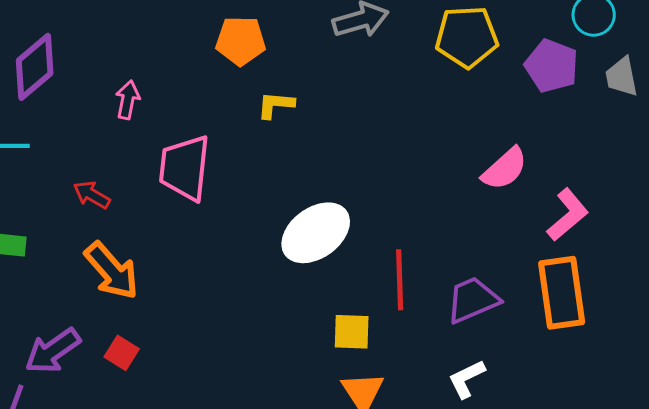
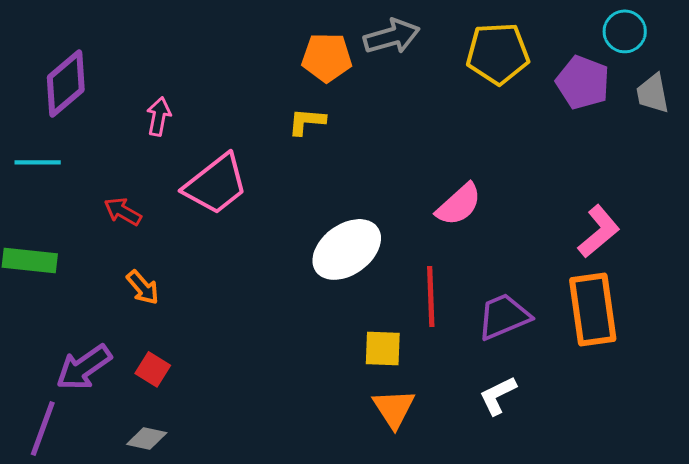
orange pentagon: (241, 41) -> (327, 57), moved
pink trapezoid: (185, 168) -> (216, 184), turned -134
pink semicircle: (505, 169) -> (459, 204), moved
orange arrow: (112, 271) -> (143, 287), size x0.6

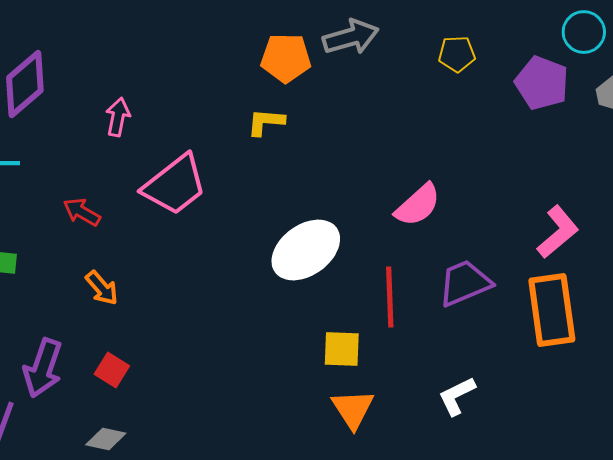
yellow pentagon: (498, 53) -> (457, 54), size x0.6
purple trapezoid: (504, 316) -> (465, 283), moved
purple arrow: (84, 367) -> (43, 368), turned -36

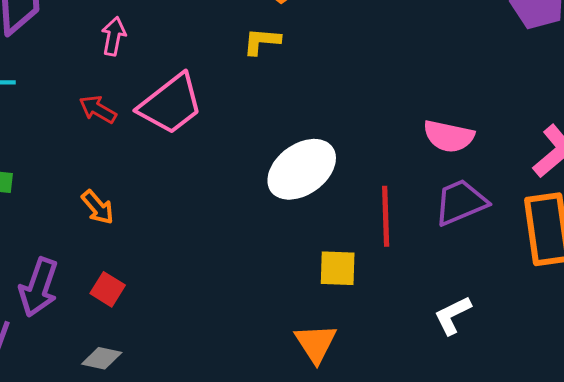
pink semicircle: (418, 205) -> (449, 136), moved, turned 54
red arrow: (82, 212) -> (98, 109), moved
orange triangle: (353, 409) -> (316, 343), moved

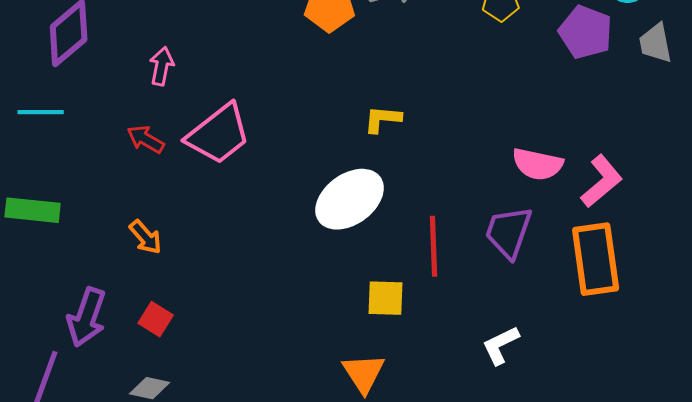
yellow L-shape: (262, 41) -> (383, 119), moved
pink semicircle: (449, 136) -> (538, 164), moved
purple trapezoid: (461, 202) -> (509, 232), turned -48

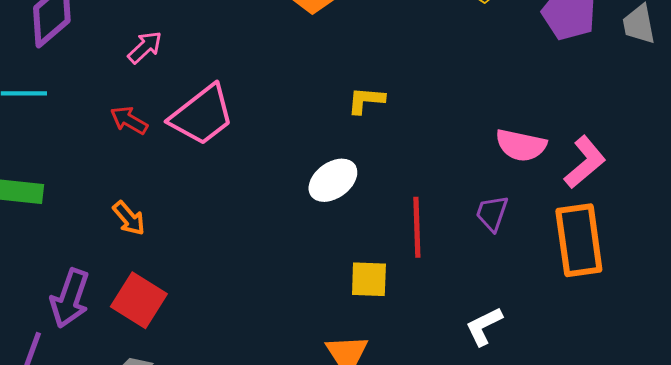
pink arrow: (162, 66) -> (145, 47), turned 36
white ellipse: (350, 199) -> (333, 180), size x0.7
purple trapezoid: (509, 232) -> (492, 213), size x0.7
red square: (156, 319) -> (139, 300), size x1.6

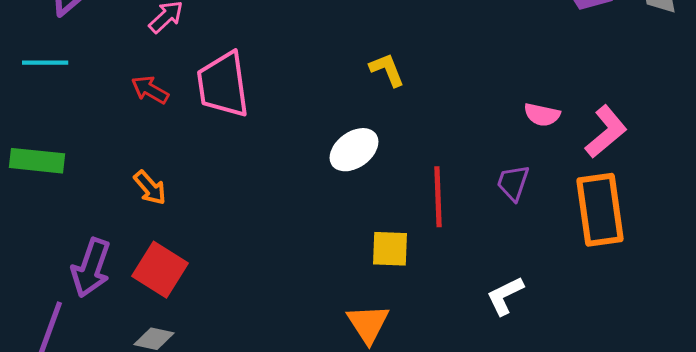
yellow L-shape: (366, 100) -> (387, 70), turned 63
pink trapezoid: (202, 115) -> (223, 85), turned 120
pink semicircle: (521, 145) -> (542, 115), size x0.7

